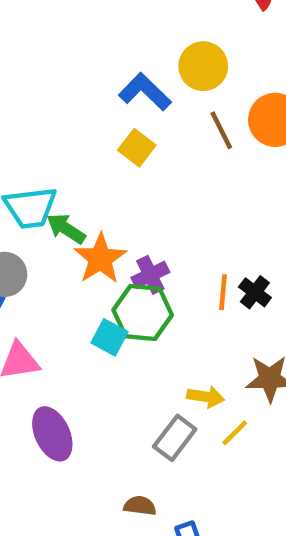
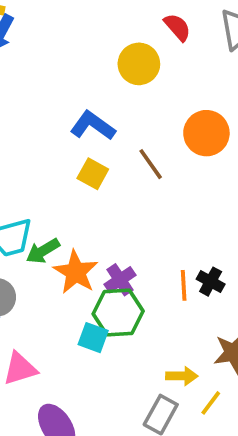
yellow circle: (203, 66) -> (139, 64), moved
brown line: (221, 130) -> (151, 164), moved
green arrow: (66, 229) -> (43, 251), turned -56

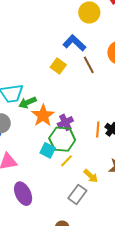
blue L-shape: (93, 126) -> (74, 43), moved
yellow arrow: (182, 376) -> (91, 176), turned 35
yellow line: (211, 403) -> (67, 161), moved

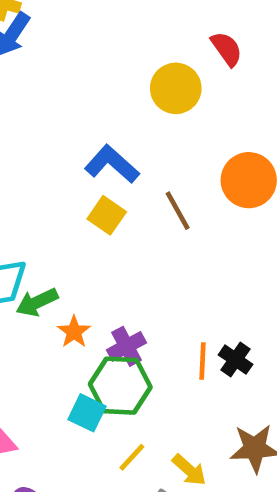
blue L-shape: (74, 43) -> (112, 164), moved
orange star: (43, 116) -> (74, 332), size x0.6
yellow line: (67, 161) -> (132, 457), moved

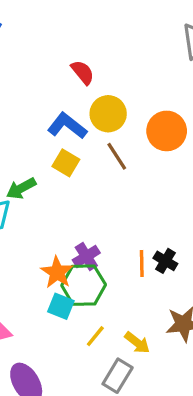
red semicircle: (227, 49) -> (83, 72), moved
yellow circle: (176, 88) -> (108, 114), moved
green arrow: (37, 302) -> (21, 188), moved
orange star: (74, 332) -> (57, 272), moved, size x1.4

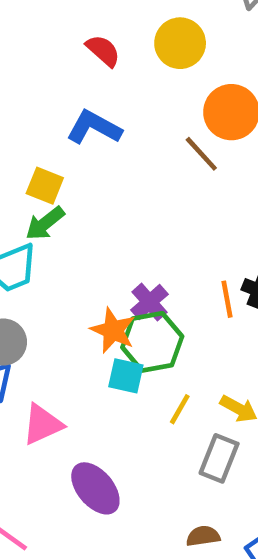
yellow circle: (108, 114) -> (180, 43), moved
brown line: (117, 156) -> (201, 154), moved
yellow square: (66, 163) -> (45, 186), moved

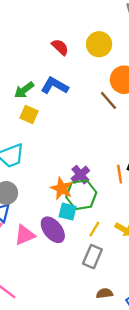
green arrow: (45, 223) -> (24, 90), moved
gray rectangle: (219, 458) -> (92, 257), moved
purple ellipse: (95, 488) -> (53, 230), moved

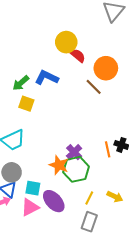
yellow circle: (99, 44) -> (66, 42), moved
red semicircle: (60, 47) -> (78, 56), moved
cyan square: (68, 212) -> (33, 188), moved

